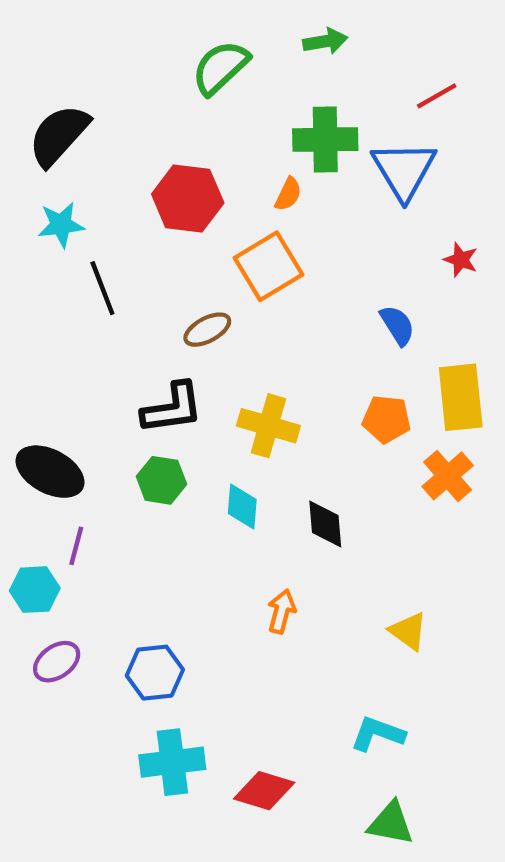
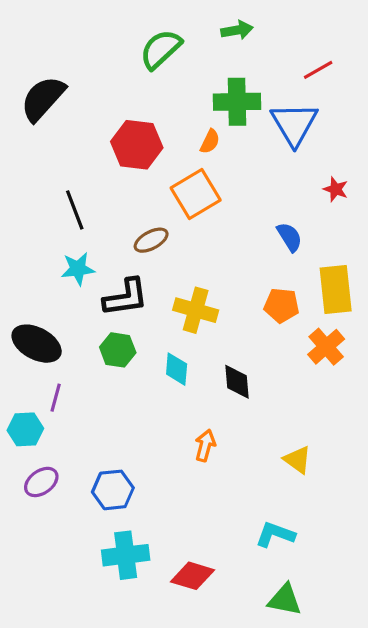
cyan star: (61, 225) -> (78, 269), moved

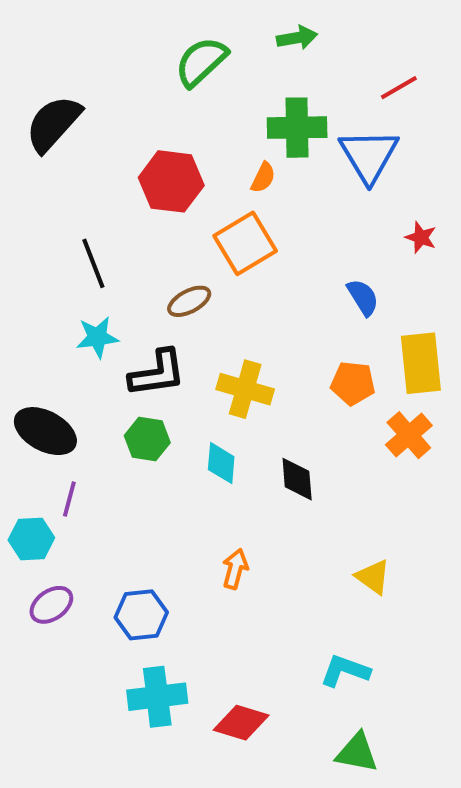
orange arrow: (205, 445) -> (235, 569), moved

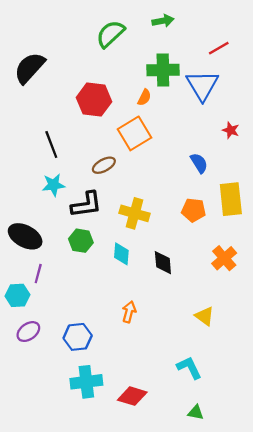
orange cross: (409, 435) -> (224, 258), moved
cyan L-shape: (345, 671) -> (189, 368), turned 44
green triangle: (357, 753) -> (196, 412), size x0.7

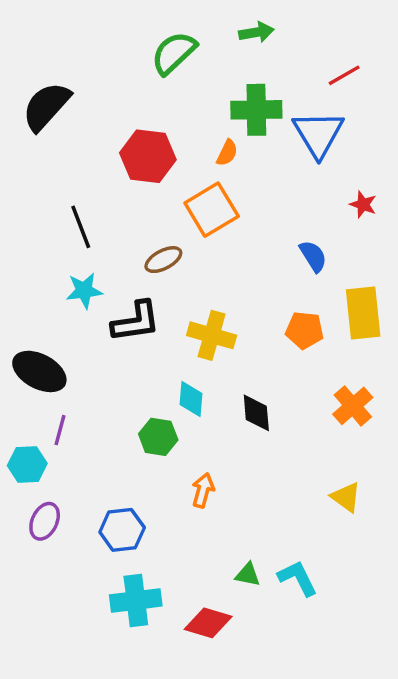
green hexagon: (81, 241) -> (158, 437), moved
yellow triangle: (205, 316) -> (346, 497), moved
purple ellipse: (28, 332) -> (45, 521), turned -30
green triangle: (196, 412) -> (248, 575), moved

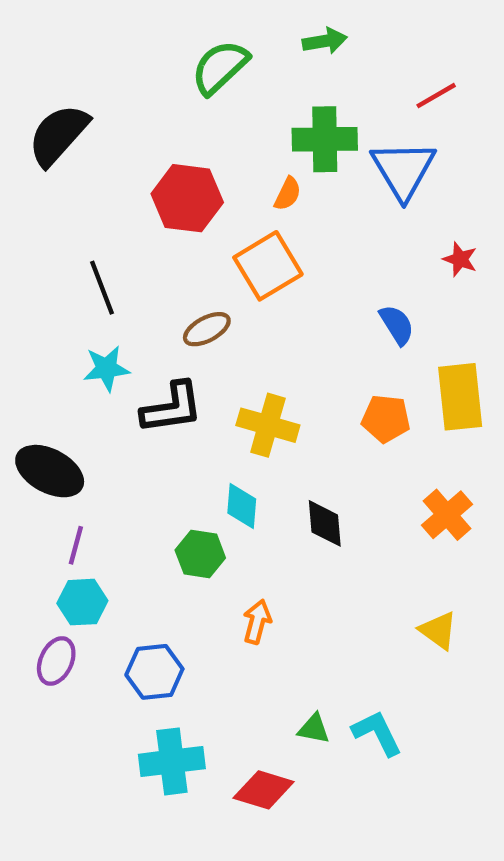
cyan hexagon: (27, 464) -> (82, 602), moved

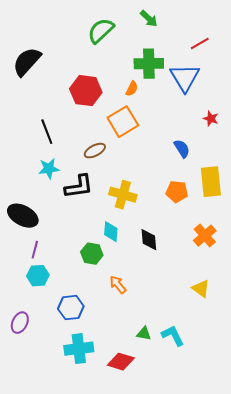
green arrow: (325, 41) -> (149, 19), turned 54
orange arrow: (257, 622) -> (118, 285), turned -54
purple ellipse: (56, 661) -> (20, 323), moved

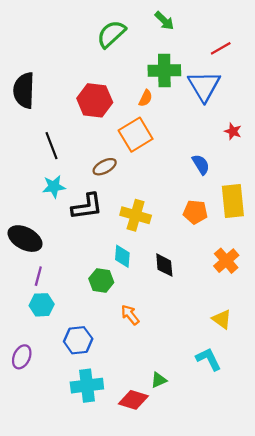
black semicircle: (27, 62) -> (24, 90), moved, turned -40
green triangle: (144, 334) -> (159, 380), moved, turned -35
cyan L-shape: (173, 336) -> (209, 359), moved

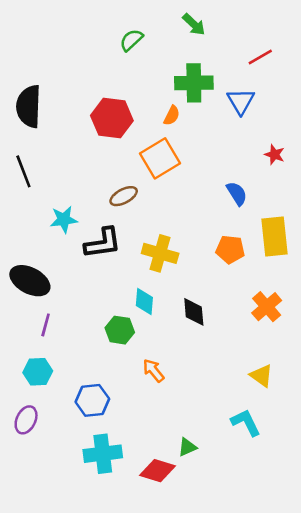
green semicircle: (111, 34) -> (131, 40), size x0.7
blue triangle: (204, 86) -> (241, 101), size x0.7
black line: (52, 146) -> (23, 171), moved
cyan hexagon: (42, 305) -> (38, 372), moved

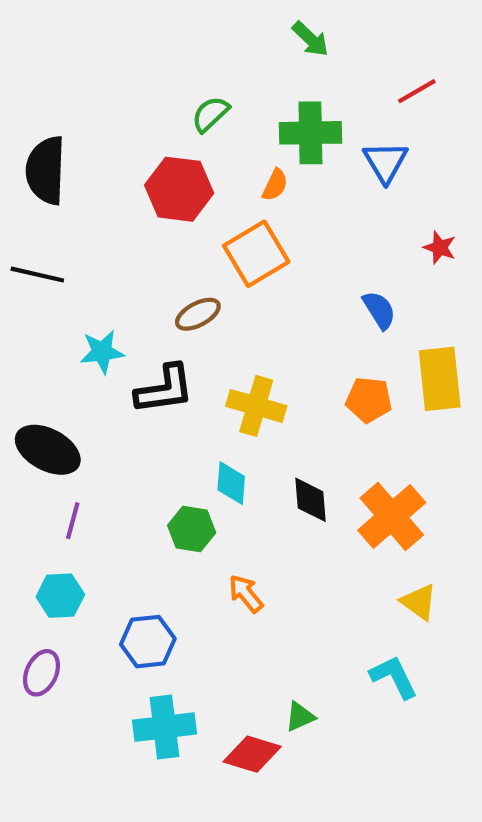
green semicircle: (131, 40) -> (210, 114), moved
black line: (23, 171) -> (37, 275), turned -56
orange cross: (267, 307) -> (392, 516), moved, size x1.4

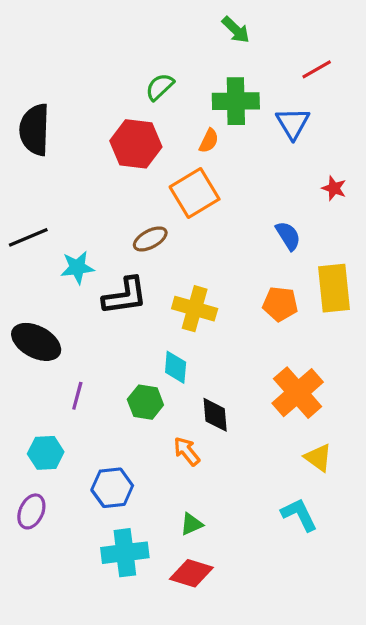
black line: (37, 275) -> (28, 237), moved, turned -36
black diamond: (310, 500) -> (215, 415), moved
purple line: (73, 521) -> (77, 396), moved
green triangle: (300, 717) -> (191, 524), moved

